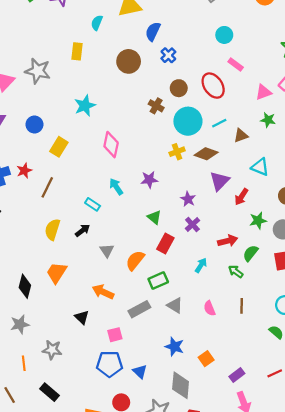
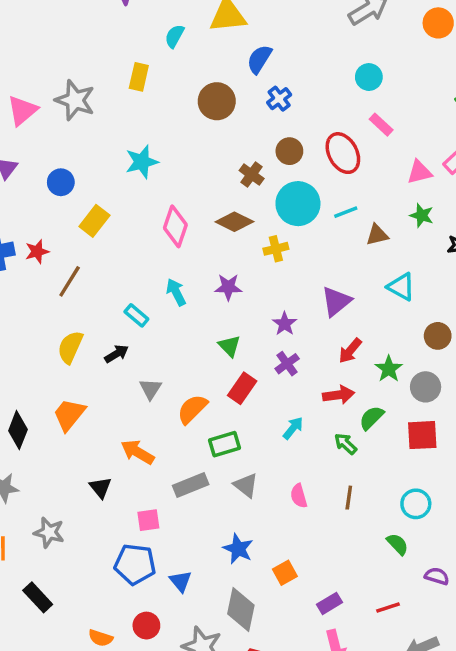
brown diamond: (206, 154) -> (234, 222), moved
red arrow: (241, 197) -> (350, 351), moved
green star: (258, 221) -> (389, 369), turned -30

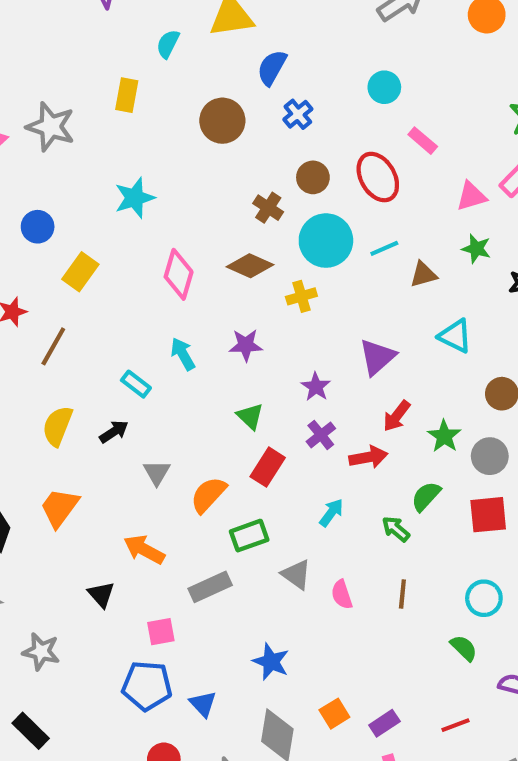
cyan circle: (369, 77) -> (384, 87), moved
red arrow: (339, 395) -> (368, 457), moved
gray triangle: (246, 485) -> (296, 574), moved
orange square: (285, 573) -> (334, 714), moved

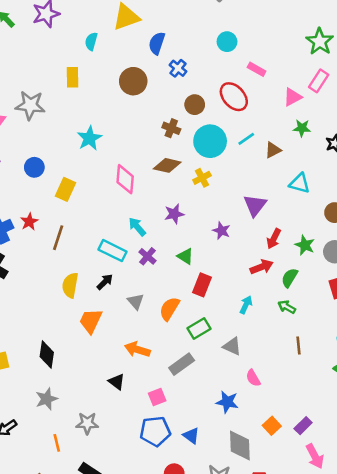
cyan rectangle: (136, 384) -> (113, 251), size x1.5
purple cross: (321, 435) -> (147, 256), moved
green semicircle: (426, 496) -> (290, 278), moved
orange trapezoid: (60, 508) -> (91, 321), moved
pink semicircle: (342, 595) -> (253, 378), moved

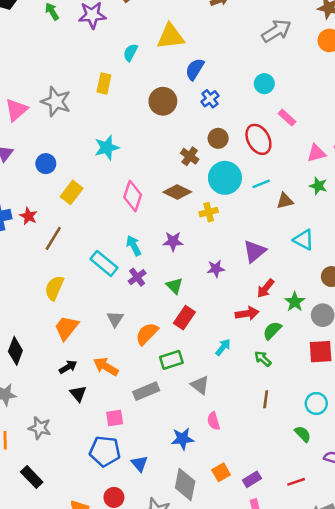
red star: (29, 222) -> (28, 216), turned -30
purple star: (221, 231) -> (216, 269), turned 30
black arrow: (105, 282) -> (68, 367), moved
blue star: (227, 402) -> (183, 439), turned -30

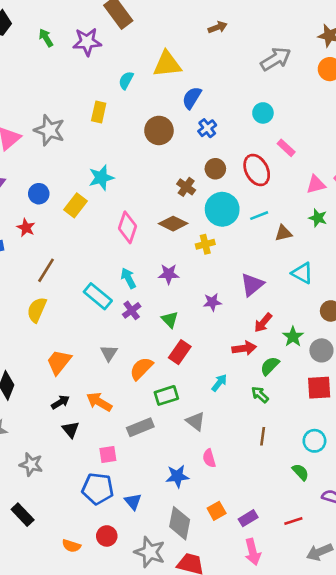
yellow rectangle: (72, 192) -> (75, 205), moved
red star: (28, 216) -> (26, 228), moved
yellow semicircle: (54, 288) -> (37, 310), moved

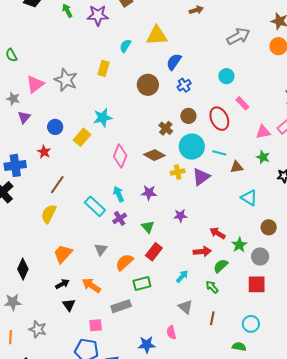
cyan line: (259, 216) -> (219, 153), turned 32
purple triangle: (252, 285) -> (201, 177), moved
red arrow: (263, 323) -> (218, 233), turned 77
gray triangle: (195, 421) -> (185, 307), moved
green semicircle: (300, 472) -> (239, 347), turned -40

